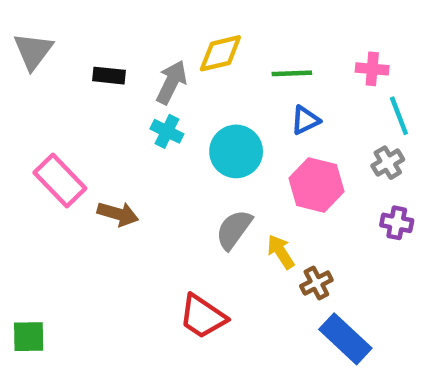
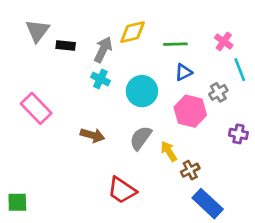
gray triangle: (33, 51) -> (37, 31), moved
pink cross: (372, 69) -> (224, 41), turned 30
gray cross: (388, 163) -> (218, 92), moved
brown arrow: (118, 214) -> (92, 135), moved

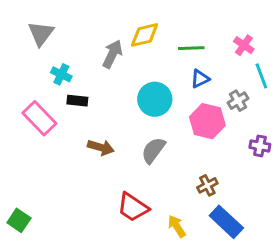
black rectangle: (66, 45) -> (77, 101), moved
cyan cross: (100, 79) -> (61, 74), moved
yellow arrow: (169, 151) -> (177, 226), moved
green square: (17, 202) -> (19, 220), turned 35

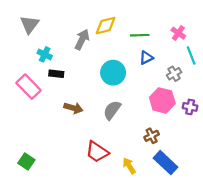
pink hexagon: (207, 121) -> (162, 100), moved
green square: (19, 220) -> (26, 161), moved

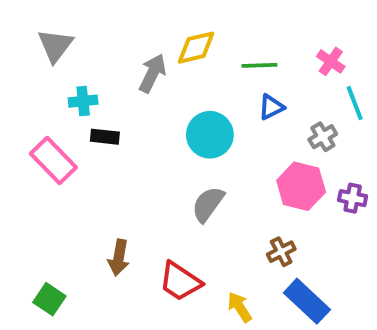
cyan cross: (45, 54) -> (83, 101), turned -32
brown arrow: (73, 108) -> (119, 258), moved, turned 84

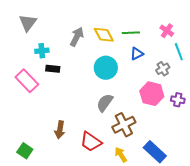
yellow diamond: (196, 48) -> (104, 35), moved, turned 75
brown cross: (281, 252) -> (124, 125), moved, size x1.6

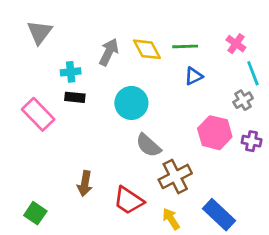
cyan cross: (42, 51) -> (71, 72), moved
cyan circle: (106, 68) -> (131, 103), moved
gray cross: (163, 69) -> (243, 100), moved
gray semicircle: (105, 103) -> (148, 145), turned -84

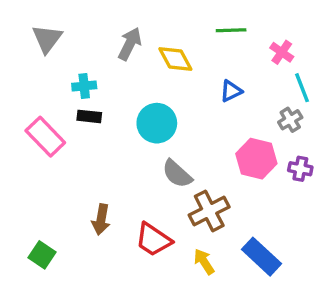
green line: (185, 46) -> (231, 30), moved
gray arrow: (109, 52) -> (130, 44), moved

